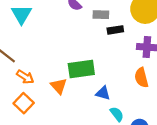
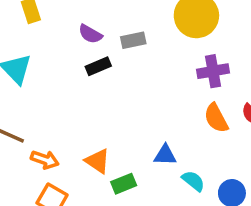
black rectangle: (115, 30) -> (98, 66), moved
green rectangle: (81, 69) -> (124, 184), moved, size x0.6

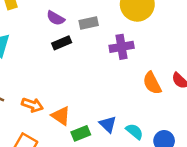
purple cross: (213, 71) -> (122, 47), moved
blue triangle: (165, 155) -> (108, 124), moved, turned 42
orange arrow: (45, 160) -> (32, 105), moved

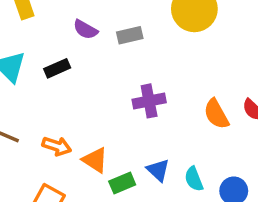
black rectangle: (62, 43) -> (57, 68), moved
purple cross: (122, 47) -> (149, 101), moved
cyan semicircle: (134, 131) -> (194, 179), turned -150

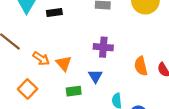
orange triangle: (95, 160) -> (64, 63), moved
blue triangle: (158, 170) -> (95, 76), moved

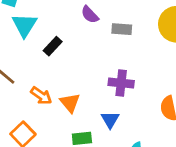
black rectangle: (54, 13) -> (53, 46), moved, turned -40

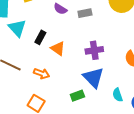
orange triangle: (70, 103) -> (58, 48), moved
blue triangle: (110, 120) -> (93, 78), size x1.6

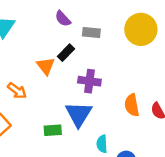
black rectangle: (40, 37) -> (66, 53), moved

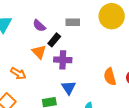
purple semicircle: (63, 19) -> (39, 26), moved
purple cross: (89, 81) -> (63, 60), moved
blue triangle: (79, 114) -> (69, 88), size x0.7

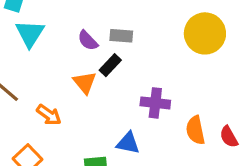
gray rectangle: (73, 22) -> (121, 36), moved
purple cross: (63, 60) -> (155, 103), moved
blue triangle: (69, 88) -> (128, 143), turned -49

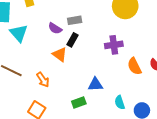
purple cross: (155, 103) -> (114, 45), moved
orange arrow: (49, 115) -> (43, 80), turned 35

